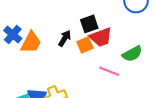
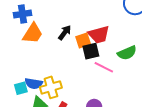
black square: (89, 24) -> (91, 51), moved
blue cross: (13, 34) -> (23, 14), moved, turned 36

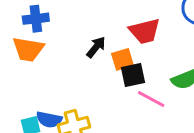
orange trapezoid: (33, 33) -> (28, 49), moved, turned 65
red trapezoid: (99, 35) -> (145, 31), moved

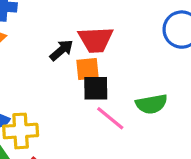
red trapezoid: (145, 31) -> (96, 40), moved

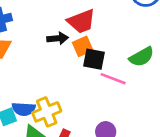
black arrow: (62, 50) -> (58, 38), turned 54
black square: (96, 88) -> (94, 59), turned 30

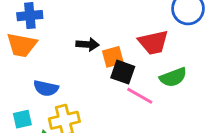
red trapezoid: (81, 21) -> (153, 42), moved
blue semicircle: (24, 109) -> (46, 88), moved

